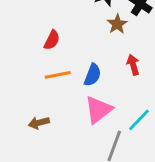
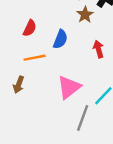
blue semicircle: (93, 75) -> (60, 39), moved
brown arrow: (39, 123) -> (19, 85), moved, turned -56

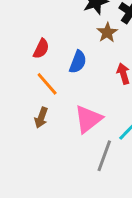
orange line: (35, 58) -> (47, 84), turned 60
brown arrow: (19, 85) -> (41, 118), moved

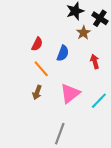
gray line: (104, 156) -> (60, 134), moved

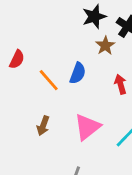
red semicircle: (37, 44) -> (17, 59), moved
orange line: (41, 69) -> (49, 80), moved

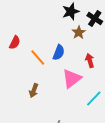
pink triangle: (87, 127) -> (72, 78), moved

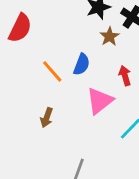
red semicircle: (15, 42) -> (20, 28), moved, size x1.5

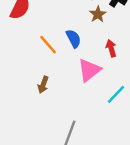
blue semicircle: (82, 64) -> (74, 39), turned -48

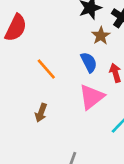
blue semicircle: (74, 39) -> (89, 62), moved

